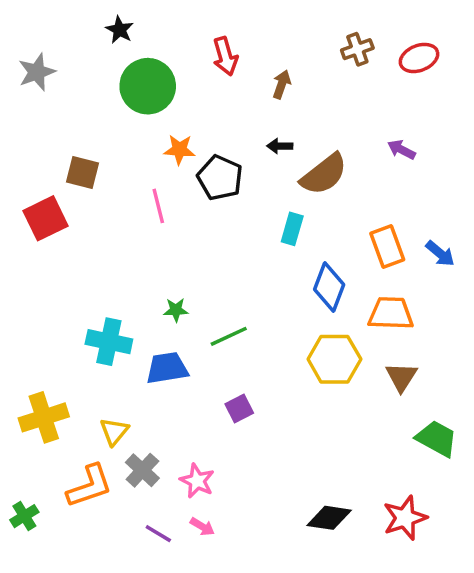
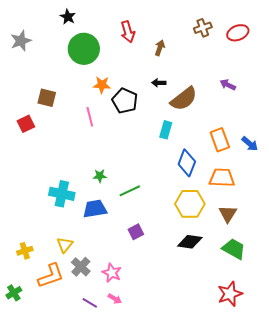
red square: (46, 218) -> (26, 124), size x0.7
yellow cross: (44, 417) -> (25, 251), moved, size x0.6
green trapezoid: (437, 439) -> (234, 249), moved
black diamond: (329, 518) -> (190, 242), moved

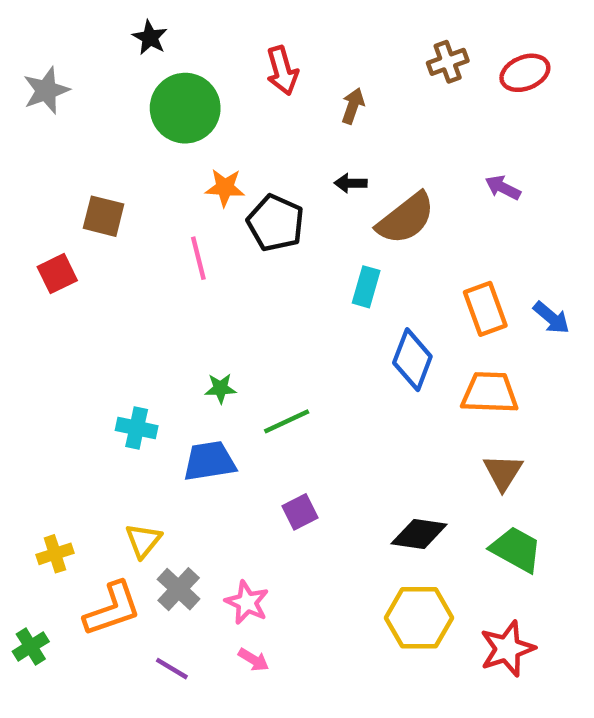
cyan cross: (62, 194) -> (137, 428), size x0.7
yellow hexagon: (190, 204) -> (419, 618), moved
purple line: (90, 303) -> (172, 669), moved

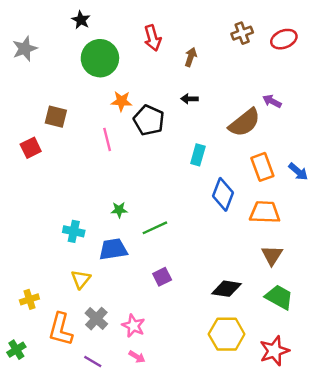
brown semicircle: (406, 218) -> (244, 123), moved
yellow triangle: (143, 541) -> (81, 279), moved
orange L-shape: (112, 609) -> (61, 329), turned 124

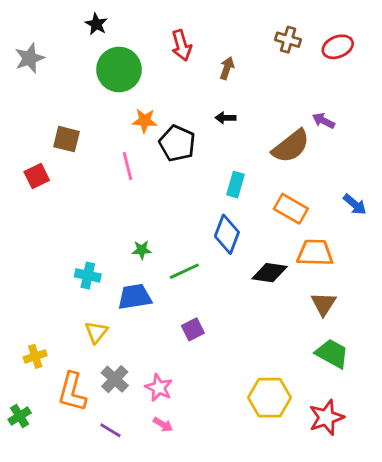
brown cross: (242, 33) -> (288, 40), turned 36
orange rectangle: (262, 167) -> (291, 209), moved, turned -40
blue diamond: (223, 194) -> (227, 234), moved
black diamond: (227, 289) -> (270, 273), moved

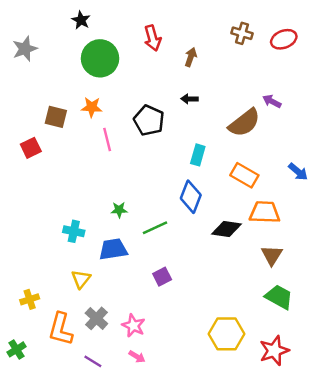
orange star: (145, 121) -> (92, 107), moved

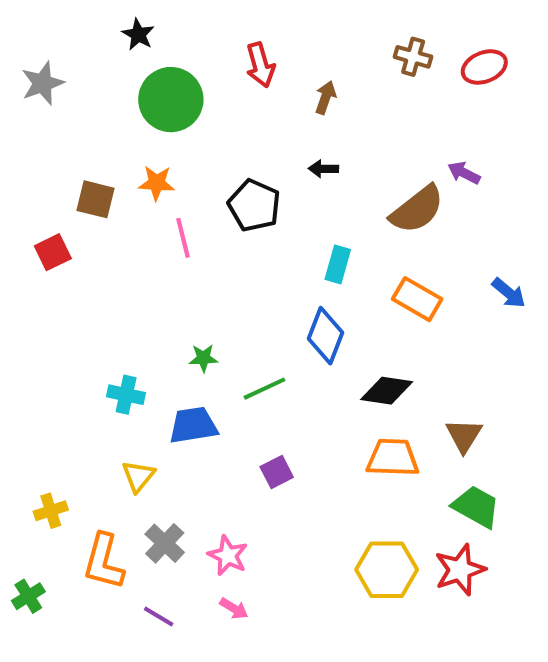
orange trapezoid: (265, 212) -> (393, 458), moved
red star: (274, 351) -> (460, 570), moved

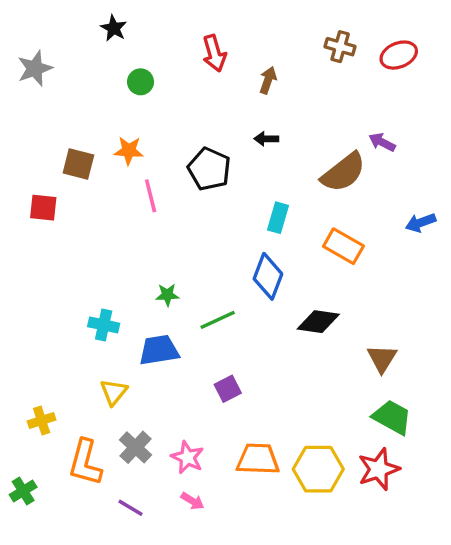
green circle: (171, 100) -> (141, 82), size x0.5
red square: (53, 252) -> (43, 208), turned 32
blue arrow: (509, 293) -> (421, 223), moved, turned 120
orange trapezoid: (393, 458) -> (258, 459), moved

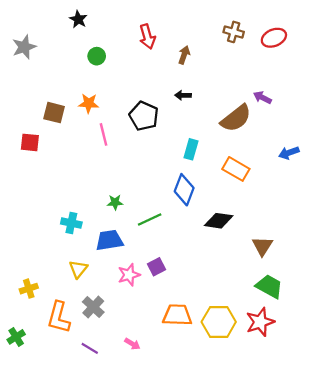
pink star: (187, 457) -> (129, 275), moved, turned 30

